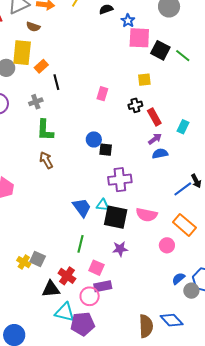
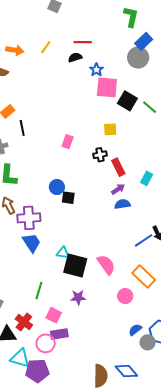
purple cross: (120, 180) -> (29, 218), moved
blue trapezoid: (82, 208) -> (32, 243), moved
pink semicircle: (147, 215) -> (106, 265), turned -140

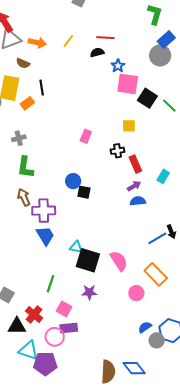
black line: (22, 128) -> (42, 88), moved

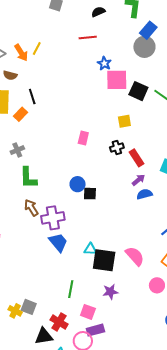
yellow line: (68, 41) -> (37, 48), moved
orange arrow: (37, 42) -> (21, 53), turned 54
black semicircle: (97, 52) -> (98, 12), moved

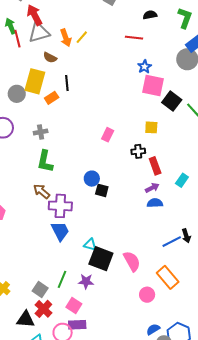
brown arrow: (31, 208) -> (42, 191), turned -30
purple star: (110, 292) -> (86, 281), moved
gray square: (29, 307) -> (40, 290), moved

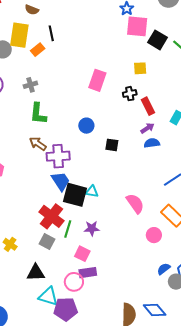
pink rectangle: (108, 135) -> (97, 80), size x1.5
black square: (102, 190) -> (112, 145), moved
black square: (101, 259) -> (75, 195), moved
red cross: (43, 309) -> (51, 216), moved, size x1.4

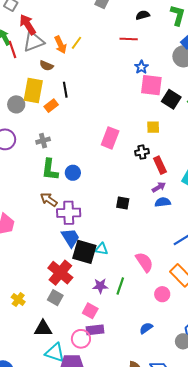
blue circle: (86, 126) -> (73, 173), moved
green line: (68, 229) -> (120, 286), moved
blue semicircle: (164, 269) -> (146, 328), moved

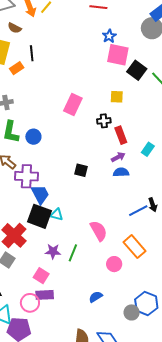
blue trapezoid: (71, 238) -> (40, 194), moved

